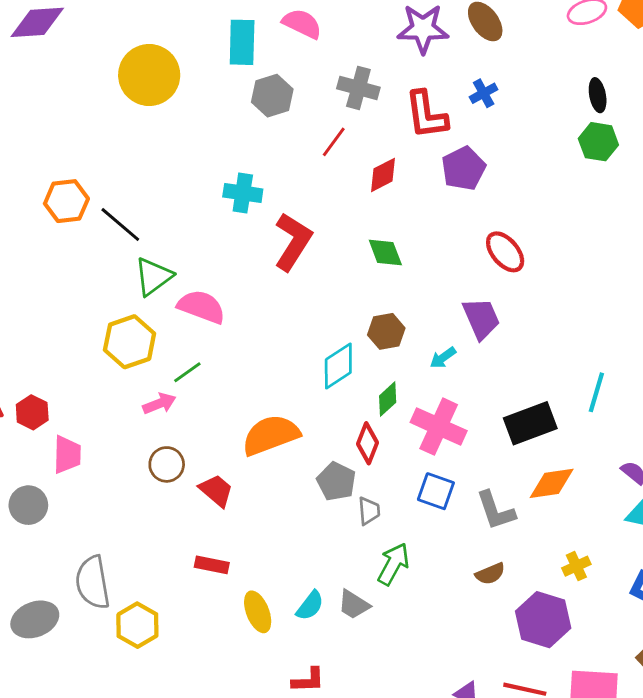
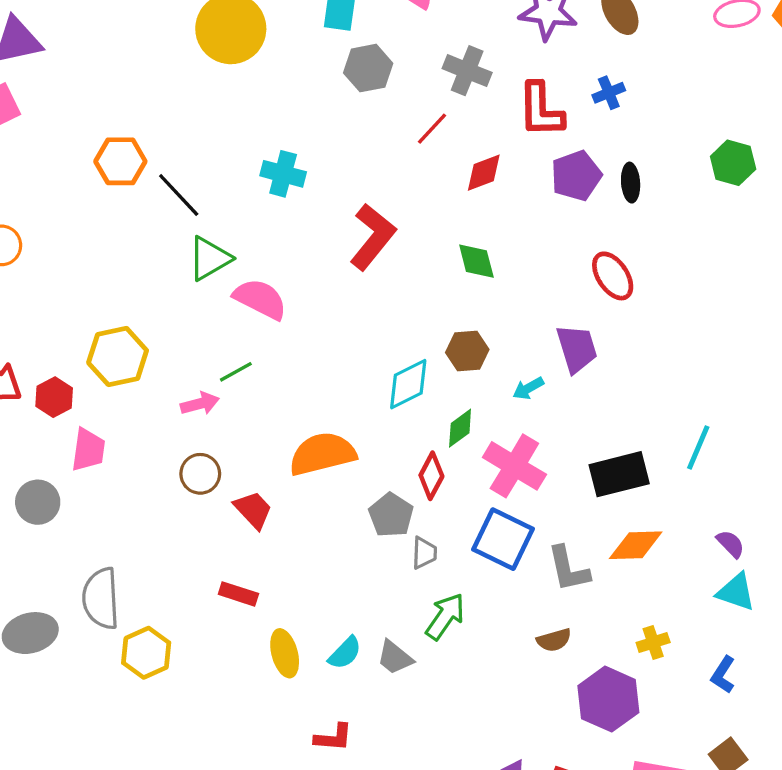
black ellipse: (598, 95) -> (631, 183), moved
cyan cross: (243, 193) -> (283, 174), moved
yellow hexagon: (130, 342) -> (118, 357), moved
blue square: (436, 491) -> (503, 539), size x1.4

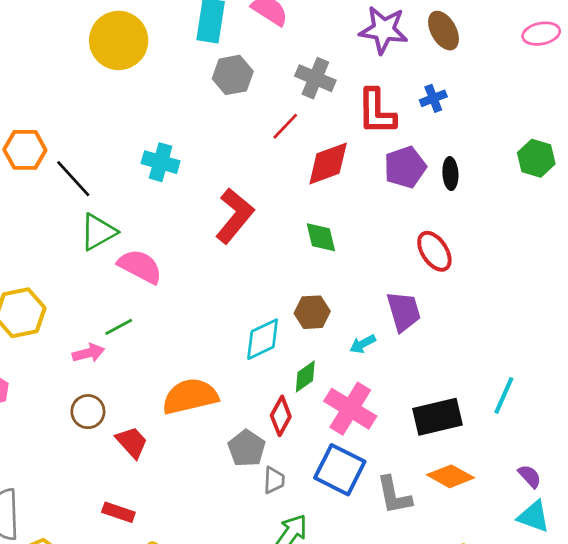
red diamond: (484, 173) -> (328, 164), size x1.4
orange diamond: (636, 545) -> (450, 476), turned 30

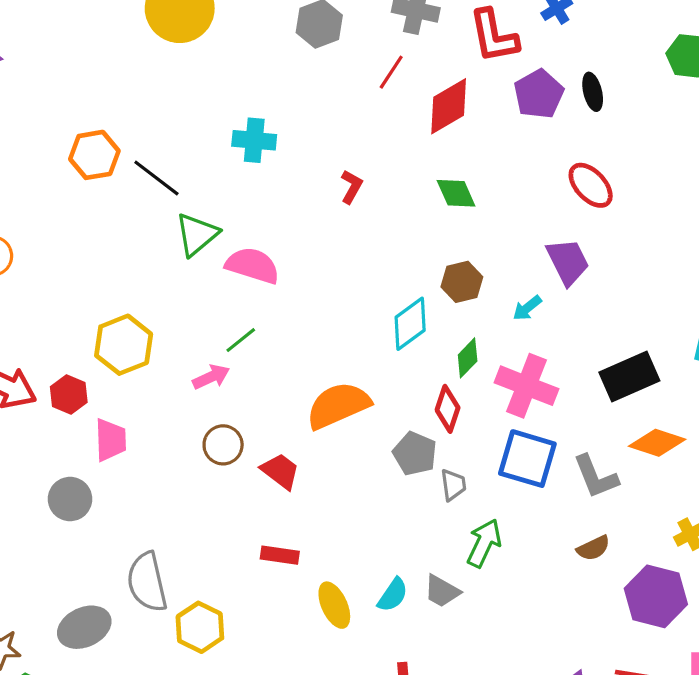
red L-shape: (235, 216) -> (351, 187), size x0.5

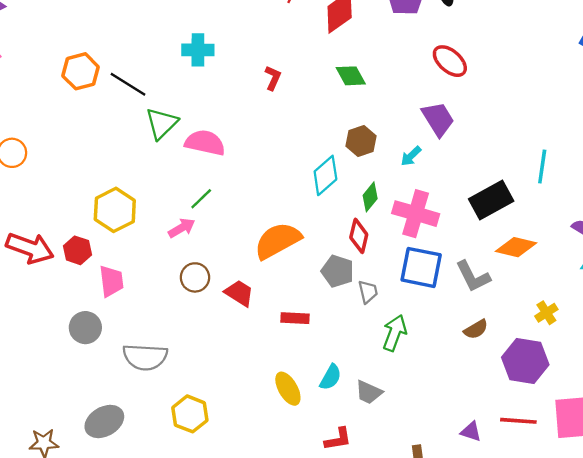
red rectangle: (280, 555) -> (295, 318), moved
gray semicircle: (147, 582) -> (145, 357), moved, turned -69
gray trapezoid: (442, 591) -> (369, 392), moved

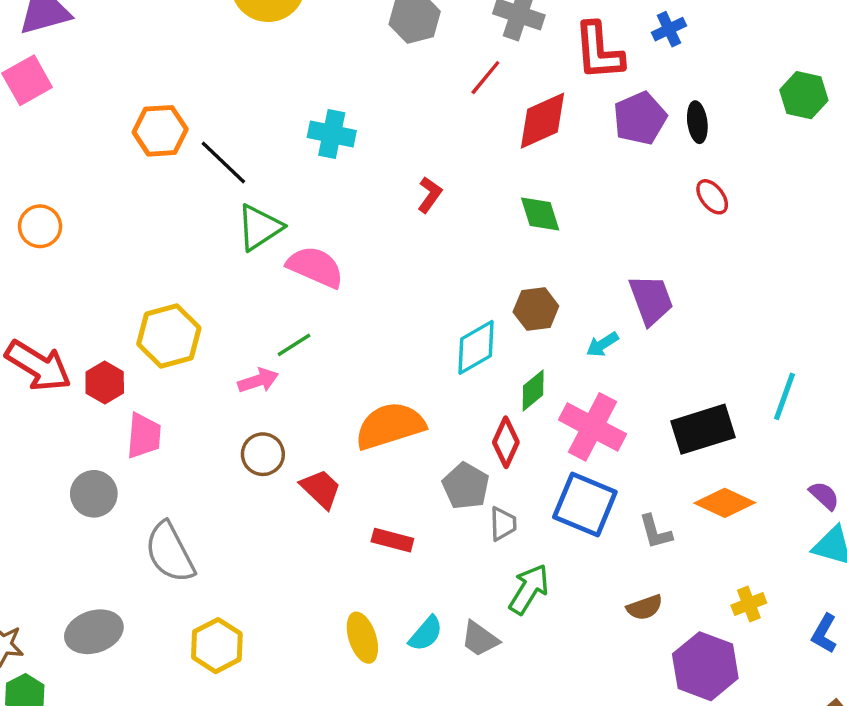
red ellipse: (450, 61) -> (712, 197), moved, size x0.7
gray L-shape: (473, 276) -> (655, 532), size x0.7
gray semicircle: (145, 357) -> (170, 552), turned 48
gray trapezoid: (369, 392) -> (480, 639), moved

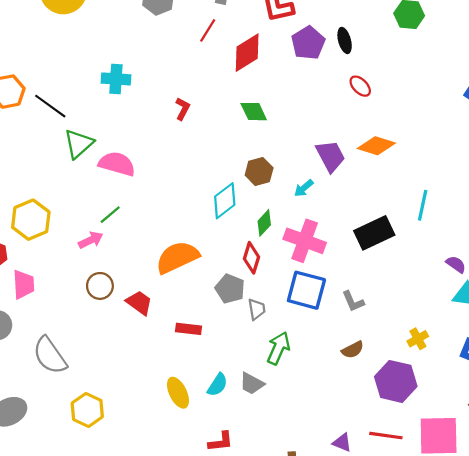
orange diamond: (725, 503) -> (376, 146), moved

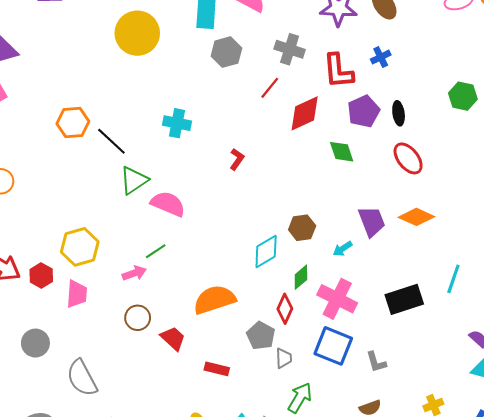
red ellipse: (360, 86) -> (408, 158), size x1.5
green diamond: (254, 112) -> (342, 152), moved
pink trapezoid: (24, 284) -> (77, 294), moved

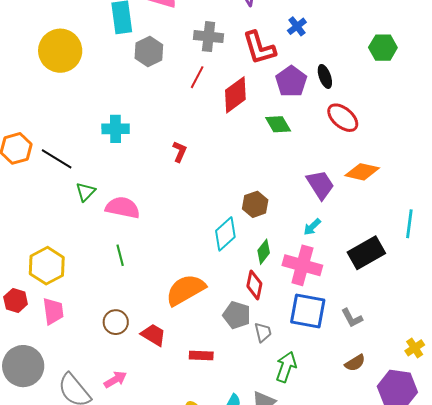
green triangle: (134, 180) -> (86, 192), size x0.7
cyan arrow: (343, 249) -> (312, 227), moved
green line: (156, 251) -> (120, 255), turned -60
pink arrow: (134, 273) -> (115, 380), moved
gray circle: (35, 343) -> (23, 366), size x1.5

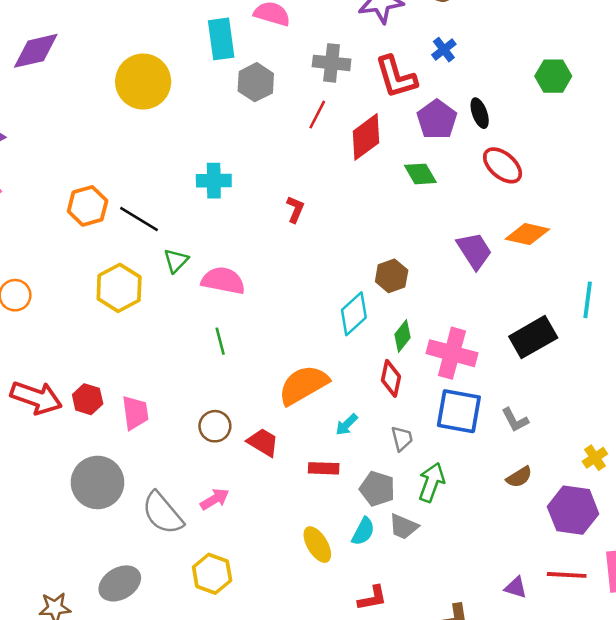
cyan arrow: (312, 227) -> (347, 425), moved
yellow hexagon: (47, 266) -> (119, 288), moved
gray pentagon: (237, 315) -> (377, 489), moved

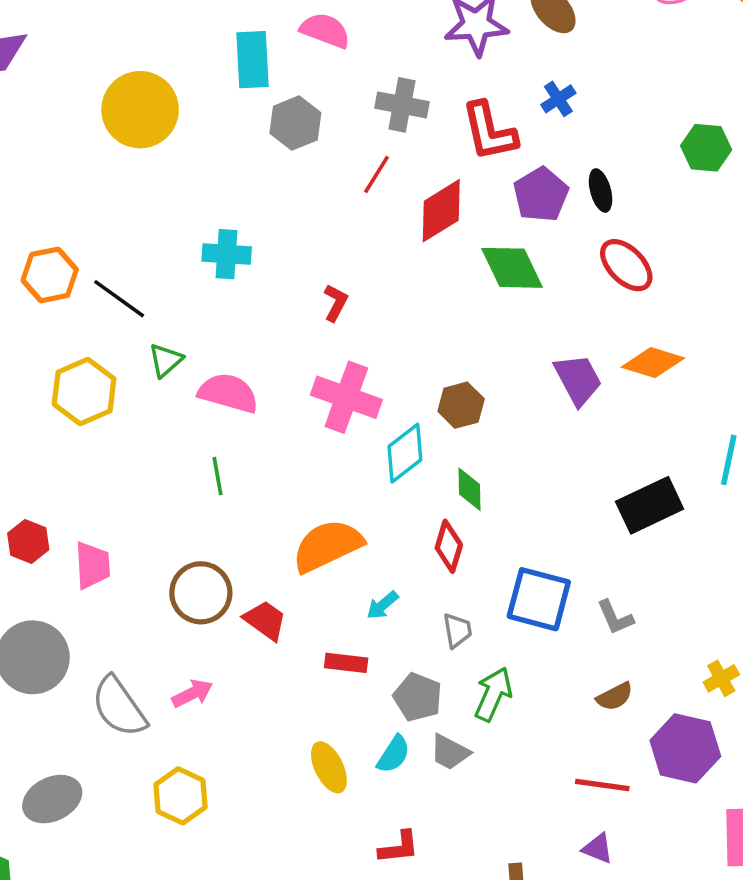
green diamond: (420, 174) -> (512, 268), size x1.4
green diamond: (403, 336) -> (470, 489), turned -44
pink cross: (452, 353) -> (346, 397), moved
brown circle: (215, 426) -> (201, 593), size x1.4
red line: (567, 575) -> (602, 785), moved

